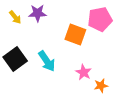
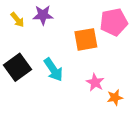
orange square: (75, 35) -> (86, 39), turned -30

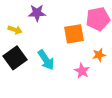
yellow arrow: (17, 20) -> (15, 30), moved, turned -32
orange star: (115, 97) -> (99, 55), moved

